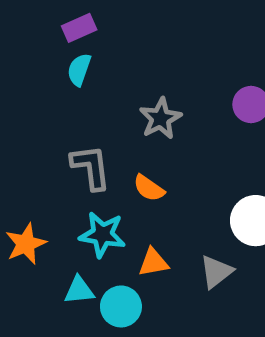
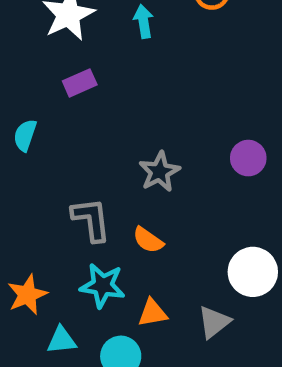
cyan semicircle: (79, 70) -> (25, 135), moved
cyan triangle: (79, 290) -> (61, 340), moved

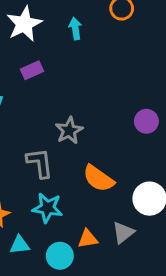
gray star: (159, 172) -> (69, 131), moved
orange semicircle: (148, 240) -> (98, 178), moved, size x1.5
orange triangle: (153, 313) -> (88, 239), moved

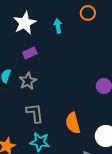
gray star: (69, 131) -> (28, 81), moved
orange semicircle: (98, 178) -> (73, 123), turned 40

